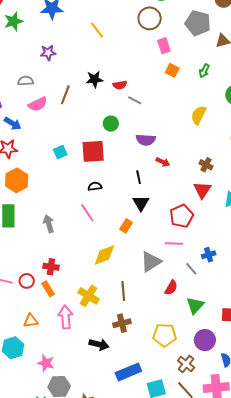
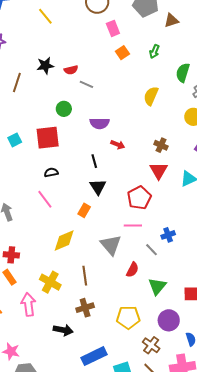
orange square: (172, 70) -> (122, 53), turned 32
gray triangle: (151, 262) -> (111, 245), turned -35

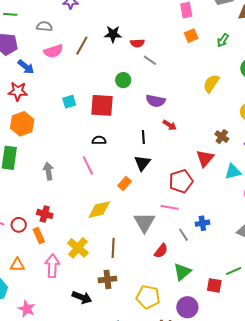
brown cross: (161, 145) -> (222, 137), moved

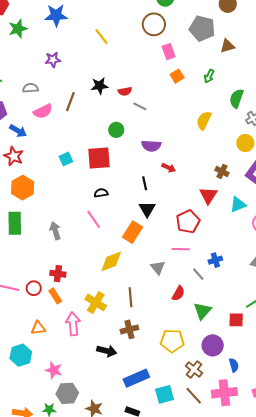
red star: (18, 91) -> (14, 156), turned 30
orange rectangle: (125, 184) -> (133, 232), size x1.5
gray triangle: (144, 222) -> (158, 268), size x0.7

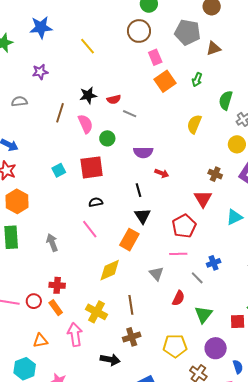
orange square: (177, 76) -> (165, 81), size x1.5
pink semicircle: (43, 111) -> (85, 124), moved, turned -84
cyan triangle: (238, 205) -> (234, 217), moved

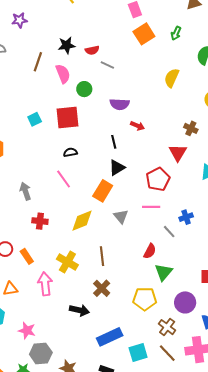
black triangle: (143, 216) -> (117, 168), turned 30
gray triangle: (156, 274) -> (121, 216), moved
red cross: (57, 285) -> (40, 221), moved
green triangle: (204, 314) -> (164, 272), moved
brown cross: (132, 337) -> (102, 288), turned -30

